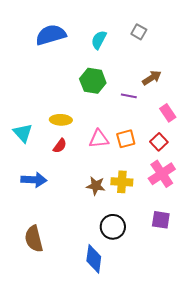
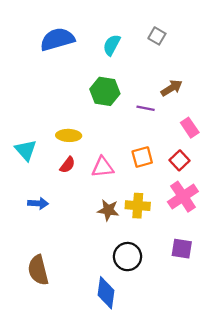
pink triangle: (99, 139) -> (103, 167), moved
blue arrow: (34, 180) -> (38, 203), size x0.7

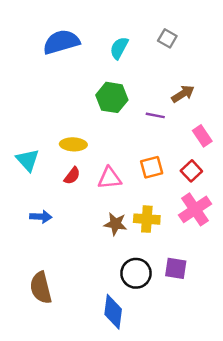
purple square: (182, 249) -> (176, 268), moved

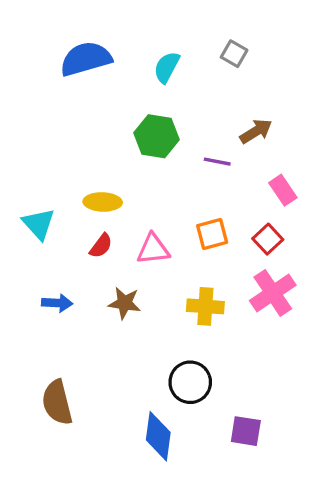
brown star: (115, 224) -> (125, 303), moved
purple square: (176, 268) -> (246, 431), moved

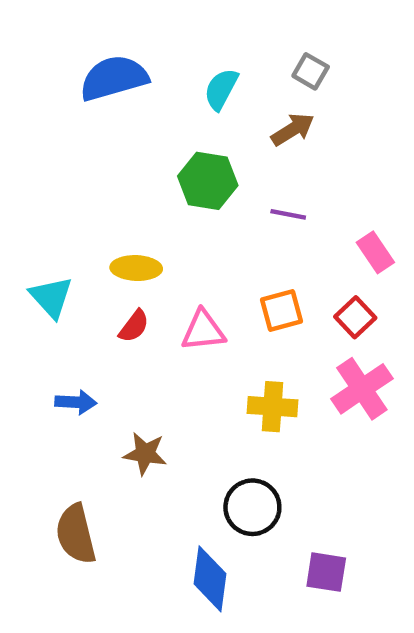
brown arrow: (256, 131) -> (293, 129), moved
brown star: (125, 303) -> (145, 454), moved

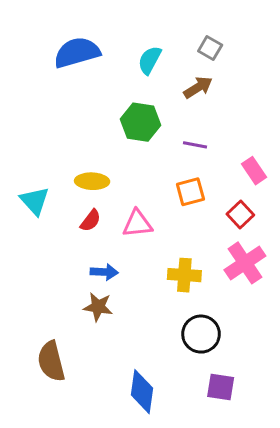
orange square: (281, 311) -> (190, 192), moved
blue arrow: (76, 402) -> (104, 272), moved
black circle: (252, 507) -> (201, 334), moved

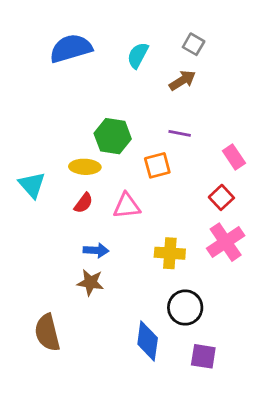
green hexagon: (140, 122) -> (113, 136), moved
orange square: (190, 192) -> (157, 165), moved
blue diamond: (142, 392) -> (148, 341), moved

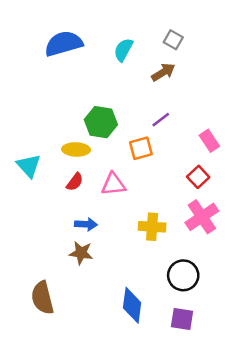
purple line: (180, 133) -> (161, 120), turned -48
black circle: (185, 308) -> (183, 275), moved

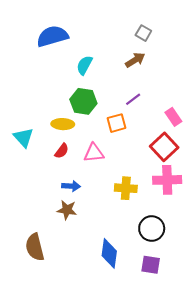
cyan semicircle: (123, 50) -> (84, 65), moved
red square: (198, 177) -> (164, 147), size x1.5
pink cross: (202, 217) -> (167, 180), turned 32

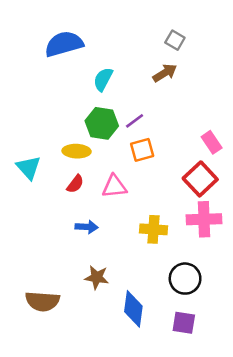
purple line: (133, 99) -> (135, 121), moved
brown star: (67, 210) -> (97, 277), moved
brown semicircle: (35, 247) -> (42, 301), turned -72

